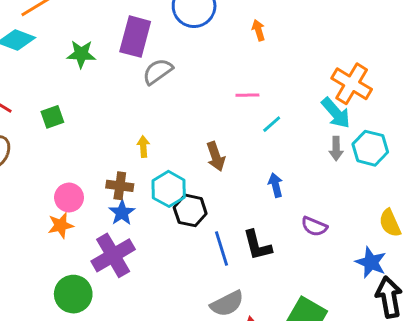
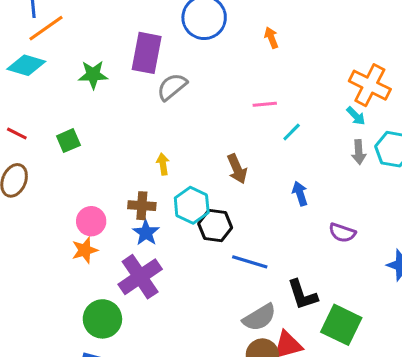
cyan arrow: (336, 113) -> (356, 116), size x0.6
black L-shape: (257, 245) -> (302, 295), moved
blue line: (222, 249) -> (250, 262), turned -52

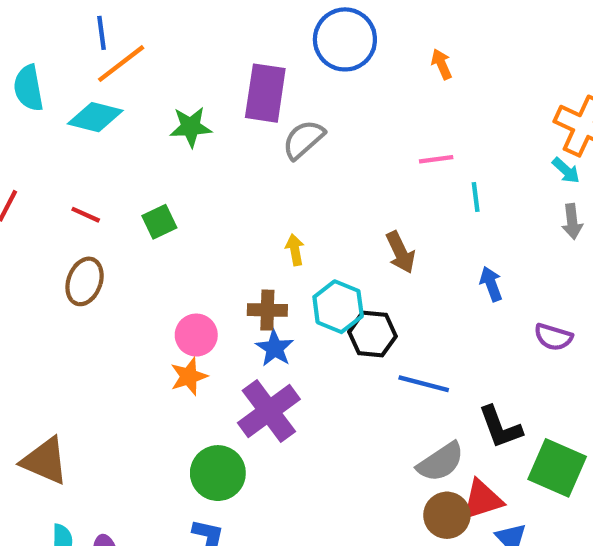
cyan line: (292, 132) -> (476, 197), turned -50

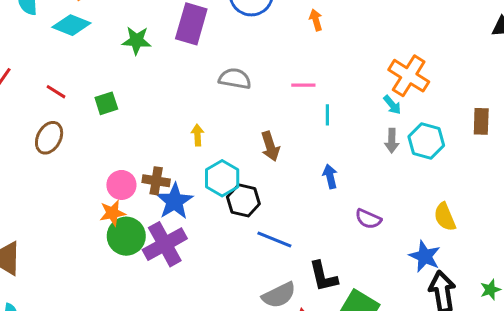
gray semicircle: (303, 140) -> (235, 79), moved, turned 44
brown cross: (267, 310) -> (156, 181), moved
blue star: (275, 348) -> (175, 201), size x1.4
green circle: (218, 473) -> (126, 236), moved

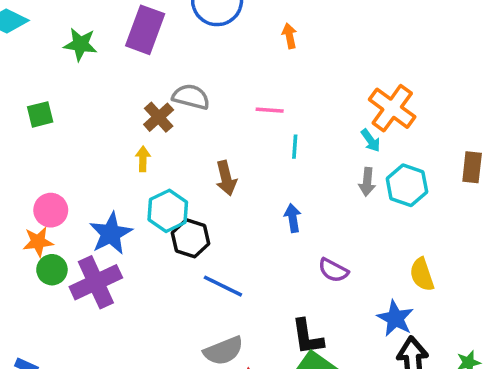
brown cross: (156, 181) -> (159, 117), moved, turned 35
green circle: (126, 236) -> (52, 270), size x0.7
black L-shape: (323, 276) -> (307, 337), moved

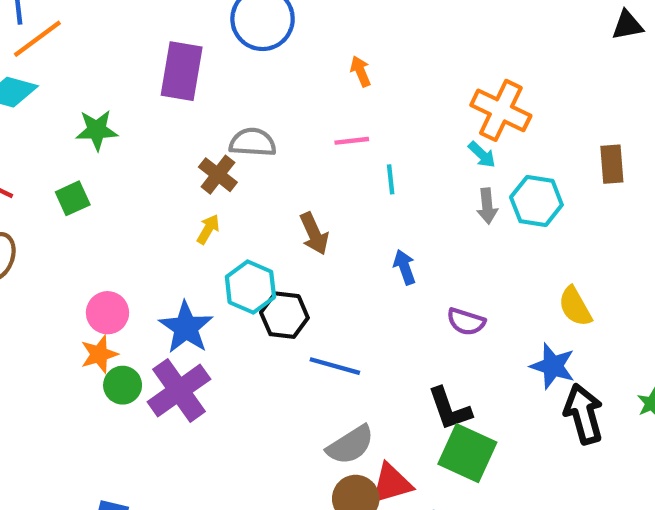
orange arrow: (289, 36) -> (361, 71), moved
green star: (80, 44) -> (97, 130), moved
yellow arrow: (143, 159) -> (208, 229), turned 40

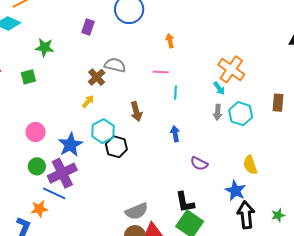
purple rectangle: (182, 71) -> (88, 27), size x0.6
orange star: (99, 354) -> (39, 209), moved
blue line: (335, 366) -> (54, 193), moved

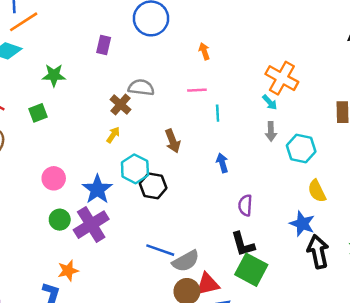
cyan hexagon: (241, 114) -> (301, 148), moved
purple semicircle: (199, 164) -> (245, 205), moved, turned 72
blue line: (54, 193) -> (160, 250), moved

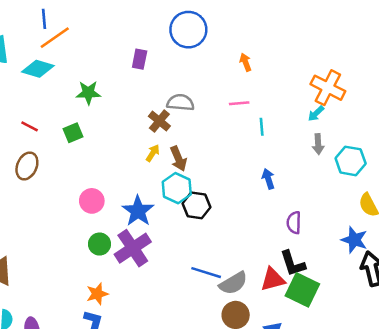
cyan arrow: (270, 102) -> (316, 114), turned 91
brown arrow: (173, 141) -> (178, 159), moved
orange star: (68, 271) -> (97, 294), moved
red triangle: (208, 284) -> (273, 279), moved

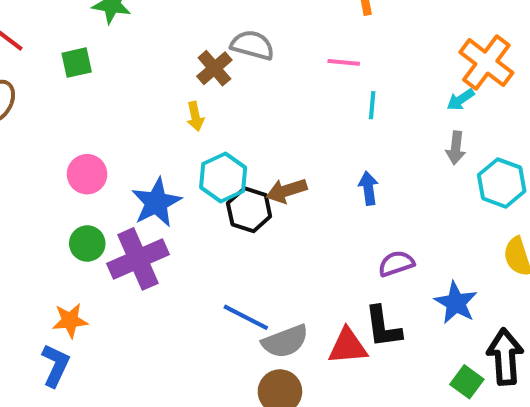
yellow arrow: (153, 153) -> (195, 116), turned 126
brown arrow: (178, 159) -> (286, 191), moved, turned 85
purple semicircle: (294, 223) -> (396, 264), turned 60
blue star: (354, 240) -> (456, 303), moved
green square: (302, 290) -> (467, 382), moved, size x0.6

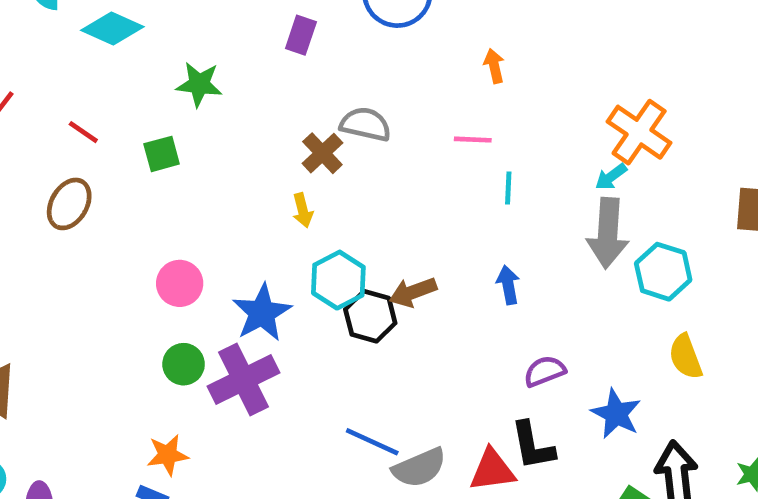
gray arrow: (456, 148) -> (608, 233), size x1.8

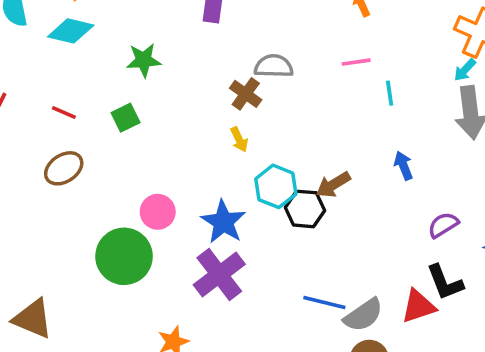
brown ellipse: (69, 204) -> (64, 168), turned 36
green circle: (184, 364) -> (124, 256), moved, size x1.8

